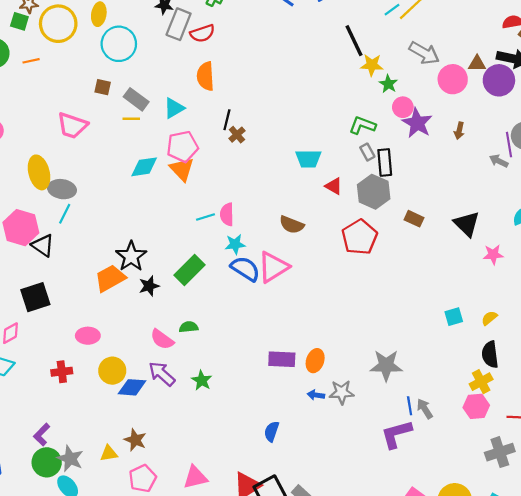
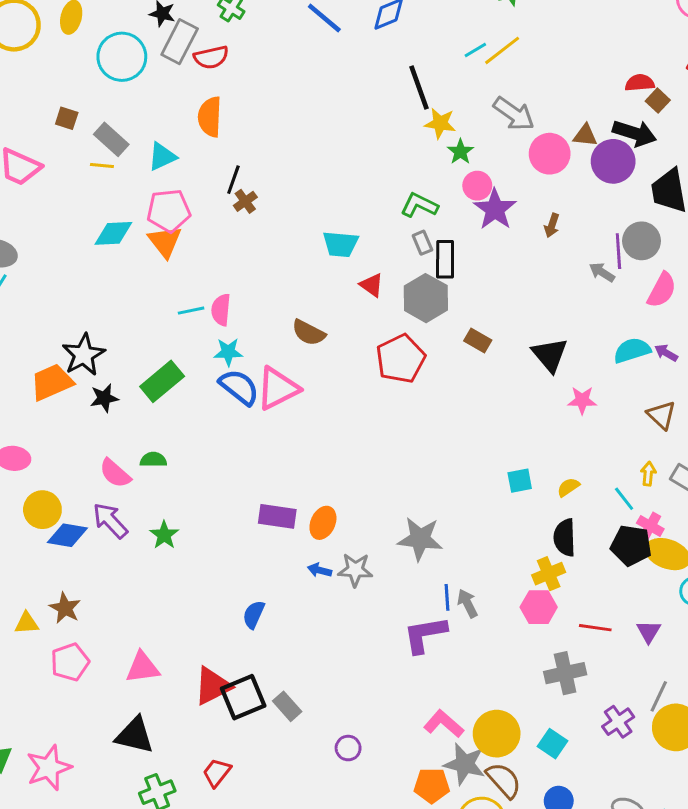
cyan circle: (119, 44) -> (122, 57), moved

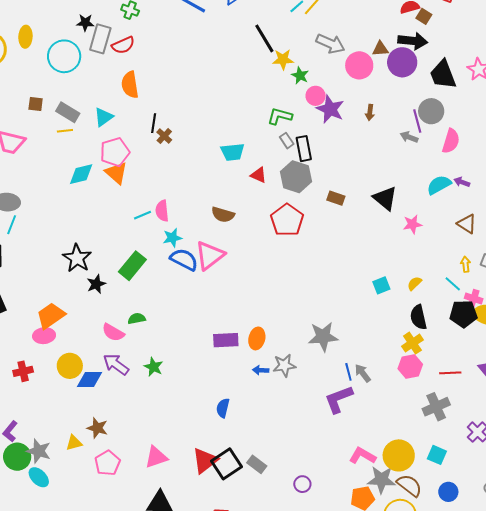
orange trapezoid: (52, 382) -> (51, 316), moved

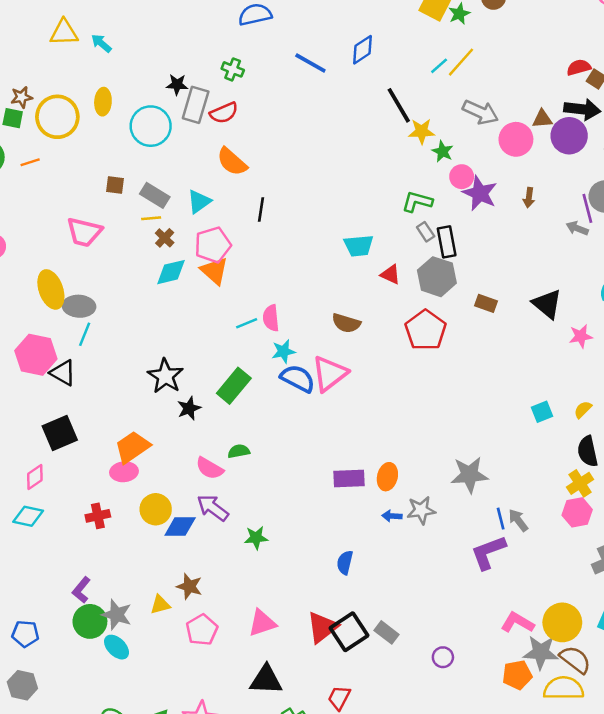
orange semicircle: (130, 85) -> (232, 162), turned -40
brown cross: (164, 136) -> (165, 238), moved
green star: (153, 367) -> (256, 538), moved, turned -30

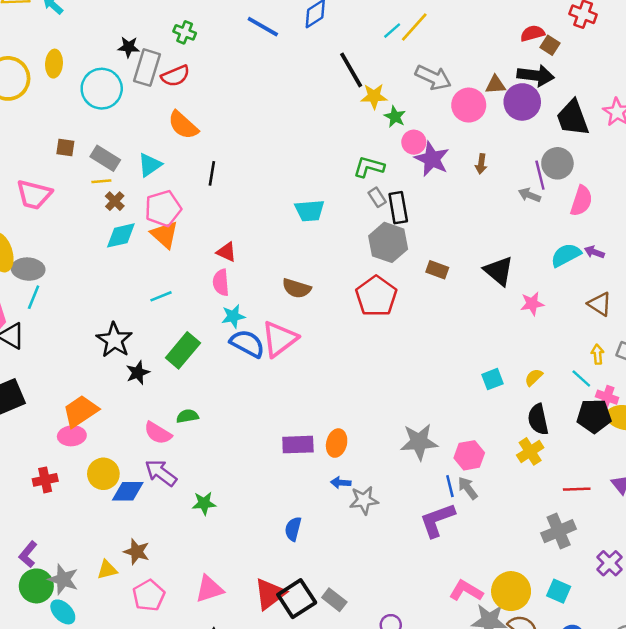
red triangle: (391, 274) -> (226, 252), moved
cyan line: (247, 323) -> (161, 296), moved
gray star: (421, 510) -> (364, 500), moved
pink hexagon: (577, 512) -> (469, 455), moved

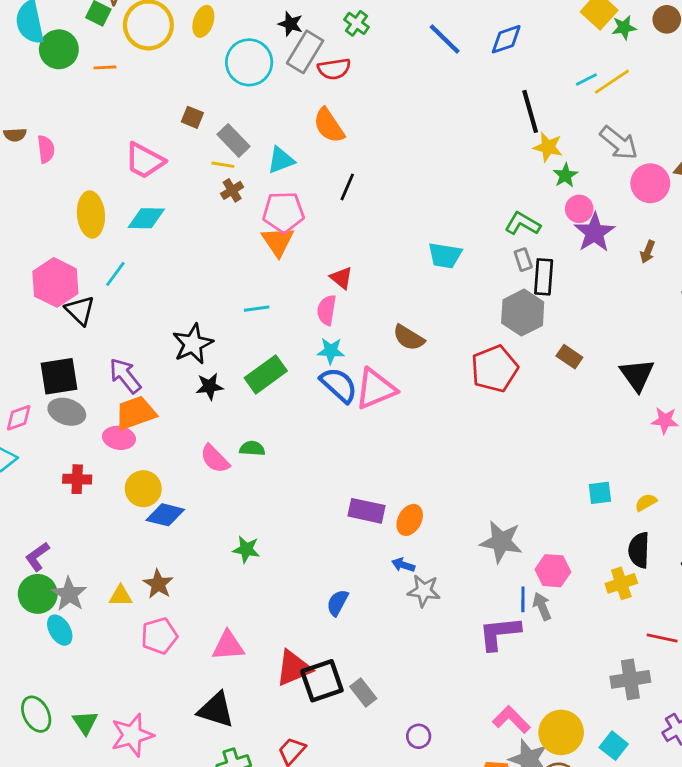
cyan diamond: (121, 235) -> (146, 218), moved
gray ellipse: (28, 269) -> (67, 412), moved
purple arrow: (161, 473) -> (125, 376), moved

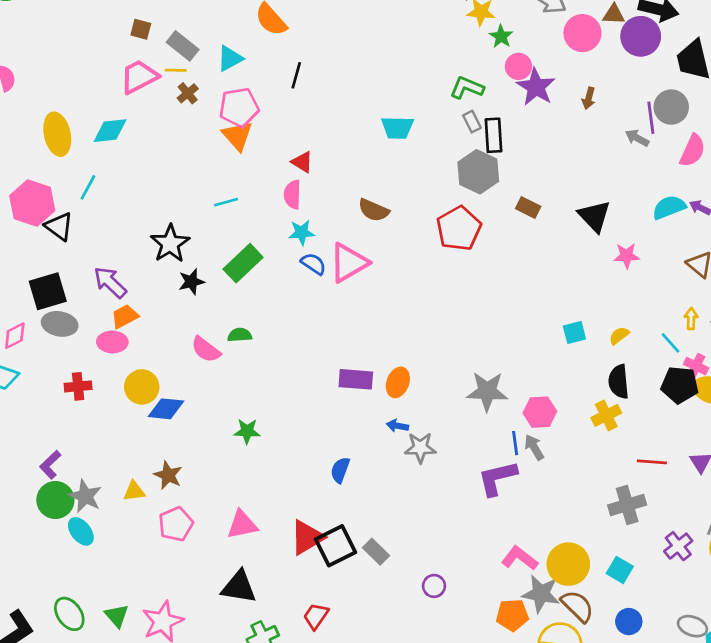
pink trapezoid: (145, 161) -> (139, 77), moved, turned 132
blue semicircle: (339, 385) -> (314, 264), size x0.7
orange trapezoid: (135, 413) -> (125, 316), size x0.7

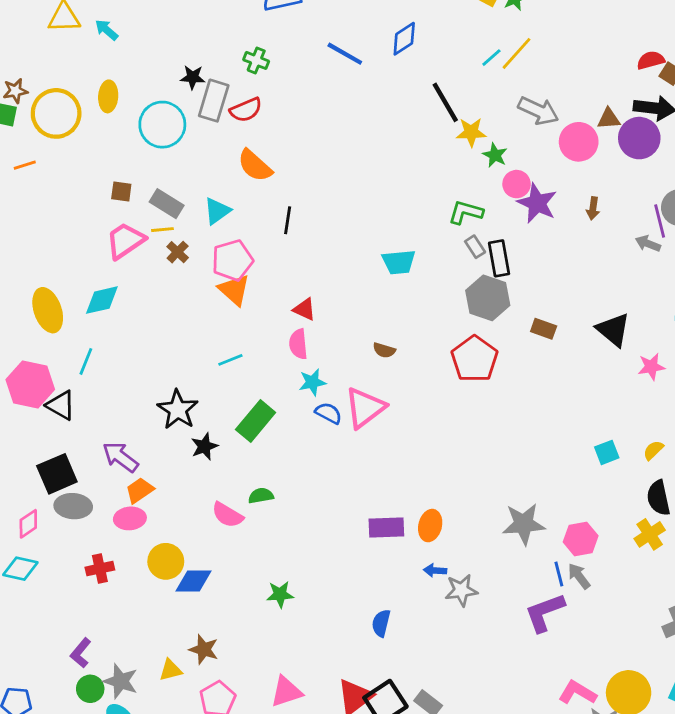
brown semicircle: (374, 210) -> (384, 350), size x0.7
green circle: (55, 500) -> (90, 689), size x0.7

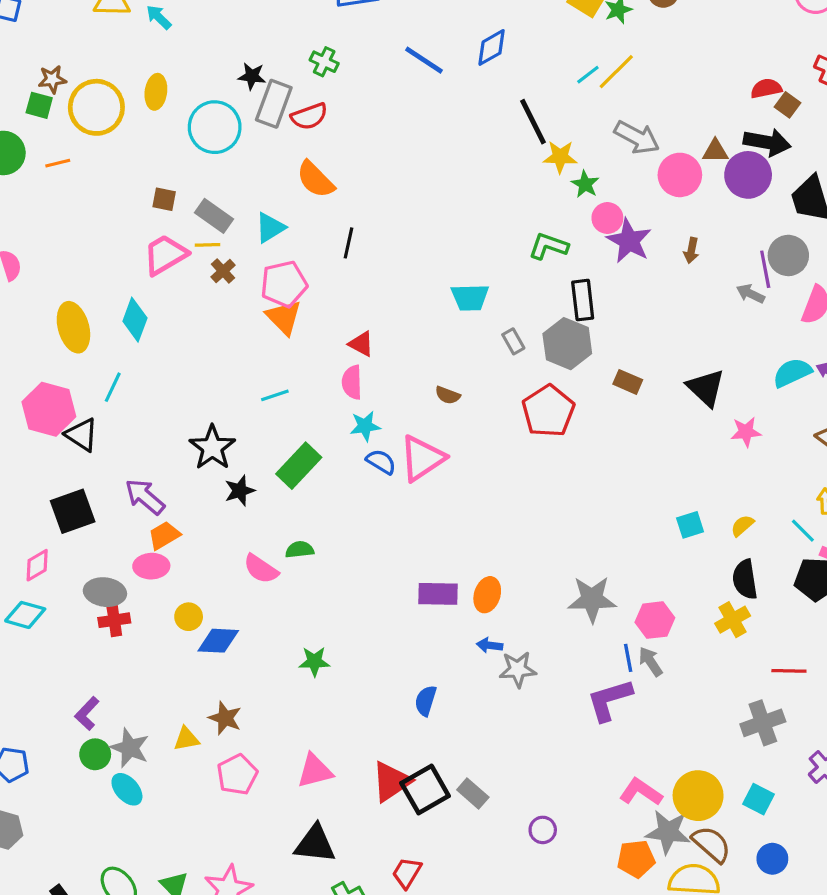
gray rectangle: (475, 247) -> (513, 341), moved
cyan diamond: (102, 300) -> (135, 320), turned -60
gray ellipse: (73, 506) -> (105, 592), moved
yellow circle: (166, 561) -> (189, 617), size x0.7

